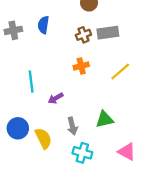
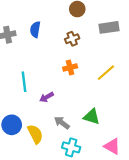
gray rectangle: (108, 33) -> (109, 27), moved
green triangle: (105, 119) -> (92, 117), turned 30
gray arrow: (72, 126) -> (62, 123), turned 140

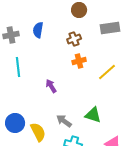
orange cross: (70, 67) -> (79, 61), moved
cyan line: (24, 82) -> (18, 67), moved
purple arrow: (47, 97) -> (51, 86), moved, turned 88

